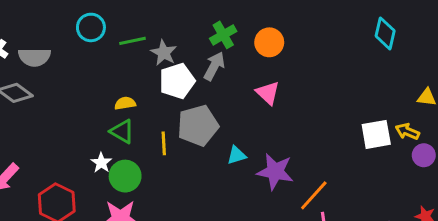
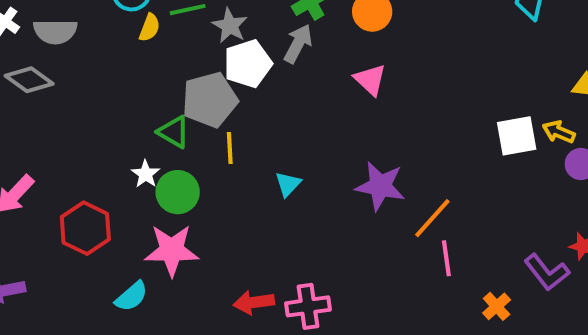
yellow semicircle: (125, 103) -> (150, 28), moved, turned 120
gray pentagon: (198, 126) -> (210, 100), moved
cyan triangle: (237, 155) -> (288, 184), moved, turned -30

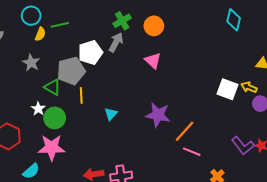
gray star: (230, 26) -> (31, 63), moved
white square: (517, 136) -> (227, 89), turned 30
pink line: (446, 258) -> (192, 152), turned -60
purple L-shape: (547, 272) -> (243, 146), moved

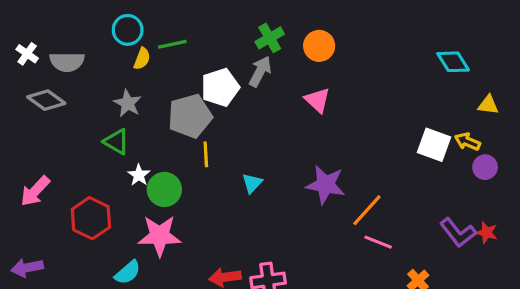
cyan diamond: (234, 20) -> (453, 62), moved, turned -45
green triangle: (53, 87) -> (116, 142), moved

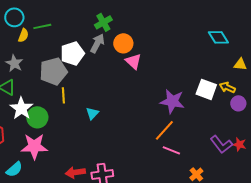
orange circle: (319, 46) -> (123, 43), moved
white star: (139, 175) -> (21, 108), size x1.6
purple star: (325, 185) -> (172, 101), moved

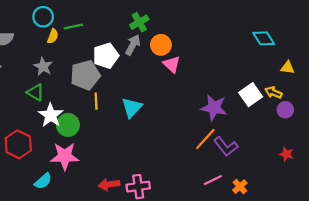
white square: (206, 89) -> (251, 95), turned 35
cyan triangle: (92, 113) -> (132, 108), moved, size x1.5
purple L-shape: (221, 144) -> (226, 147), moved
pink line: (171, 150) -> (213, 180), moved, turned -48

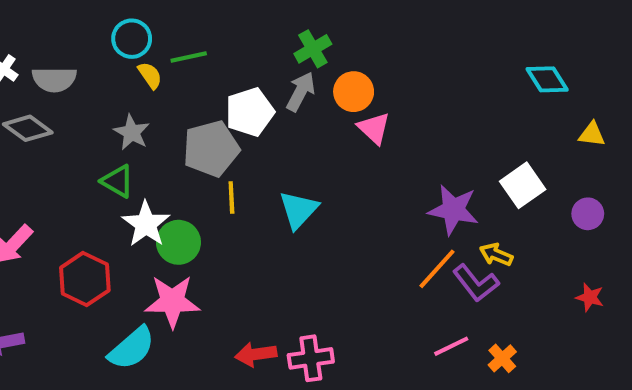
yellow semicircle: (53, 36) -> (150, 75), turned -56
yellow arrow: (273, 92) -> (496, 255), moved
cyan semicircle: (43, 181) -> (132, 348), size x1.4

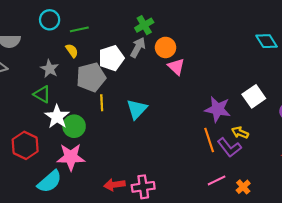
yellow semicircle: (150, 75) -> (72, 51), moved
orange line: (437, 269) -> (209, 140), turned -60

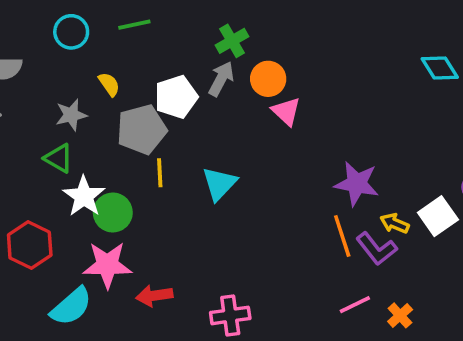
green line: (79, 29) -> (134, 25), moved
gray star: (50, 69) -> (71, 115), turned 30
white square: (254, 96) -> (438, 216), moved
red arrow: (114, 185) -> (154, 296), moved

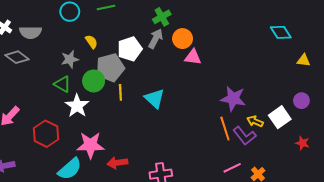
pink triangle: (286, 111) -> (193, 57), turned -36
cyan triangle: (219, 184) -> (155, 99), turned -30
green circle: (113, 213) -> (94, 81), moved

